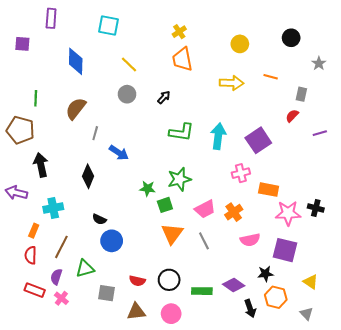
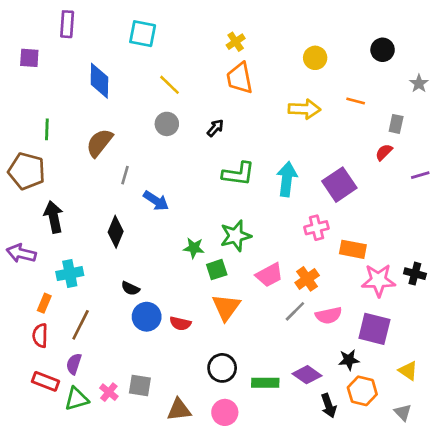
gray line: (204, 241) -> (295, 311), moved, turned 72
green triangle: (85, 269) -> (77, 399), moved
red semicircle: (137, 281) -> (180, 323), moved
pink cross: (61, 298) -> (109, 392), moved

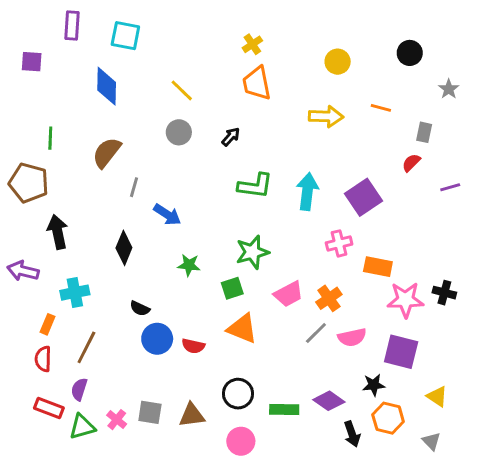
cyan square: (143, 34) -> (125, 36), moved
green star: (194, 248) -> (189, 265), moved
orange triangle: (226, 307) -> (242, 329), turned -44
brown triangle: (179, 410) -> (192, 415), moved

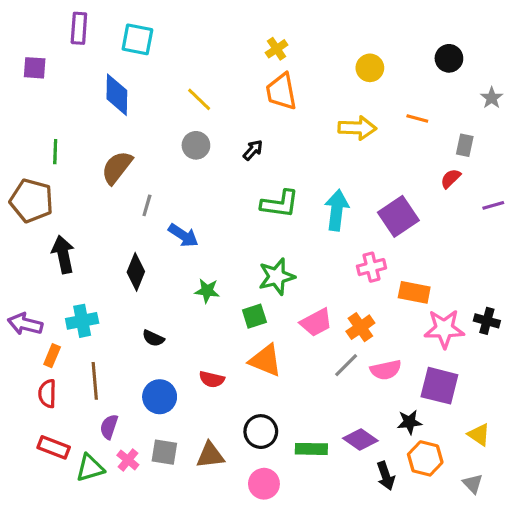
purple arrow: (23, 271) -> (25, 324), moved
blue circle: (157, 339) -> (160, 397), moved
brown line: (86, 347) -> (95, 381), turned -32
purple semicircle: (79, 389) -> (109, 427), moved

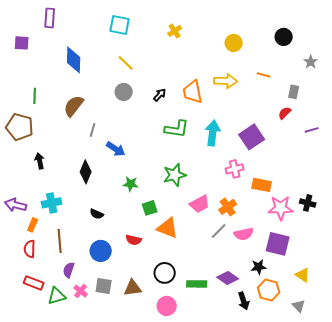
cyan square: (137, 39) -> (120, 25), moved
orange trapezoid: (281, 92) -> (193, 92), moved
black arrow: (63, 254) -> (40, 161), size x0.7
green square: (254, 316) -> (150, 208), moved

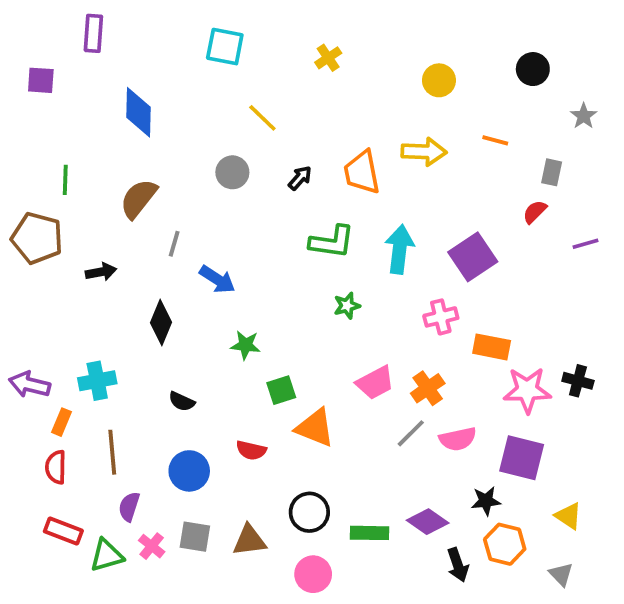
yellow line: (126, 63) -> (262, 118), moved
black arrow: (40, 161) -> (101, 272), moved, turned 91
green star: (175, 175) -> (347, 306), moved, size x0.6

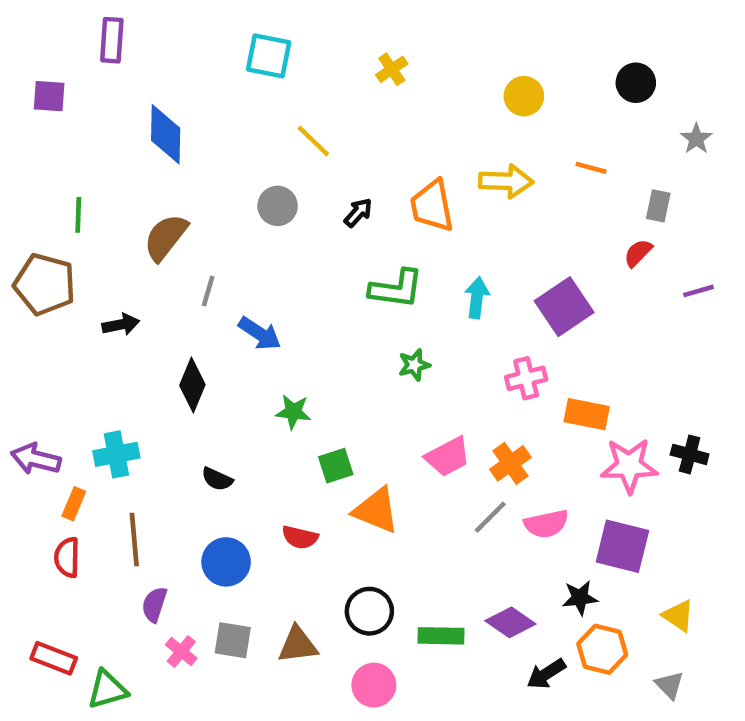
cyan arrow: (400, 249) -> (477, 298), size x0.7
red rectangle: (63, 531) -> (54, 658), moved
green triangle: (107, 555) -> (107, 690), moved
black arrow: (458, 565) -> (546, 674), turned 76

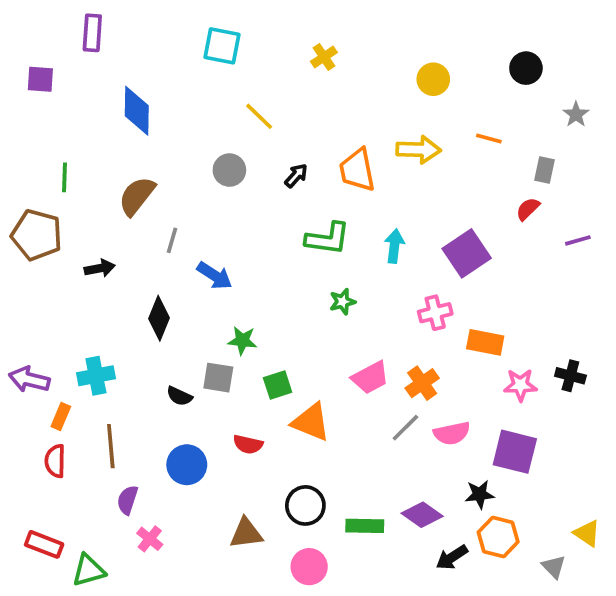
pink star: (629, 466) -> (520, 385), size x0.7
yellow triangle: (678, 616) -> (587, 533), moved
gray square: (233, 640) -> (218, 378), moved

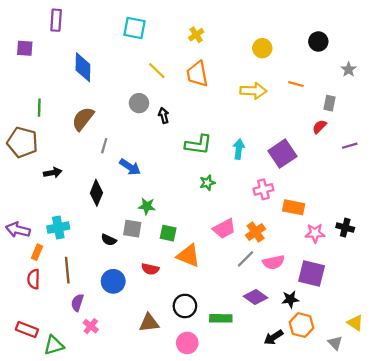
orange trapezoid: (357, 170) -> (197, 74), moved
black arrow: (296, 176) -> (164, 115), moved, turned -56
black arrow: (100, 268) -> (53, 173), moved
green square: (278, 385) -> (168, 233), turned 30
purple diamond: (422, 515) -> (256, 297), moved

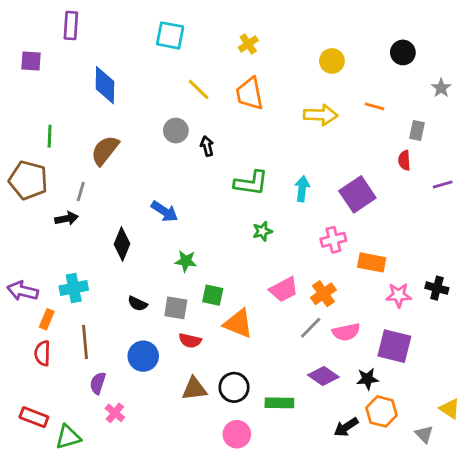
red semicircle: (319, 127) -> (404, 160), turned -48
gray line: (104, 146) -> (81, 192), moved
gray square: (132, 229) -> (176, 308), moved
brown triangle: (149, 323) -> (194, 389), moved

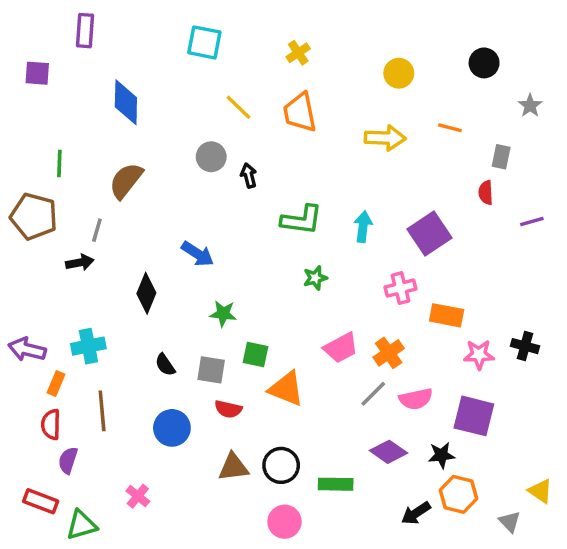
black semicircle: (138, 304) -> (165, 365), turned 30
purple semicircle: (98, 383) -> (68, 460), moved

